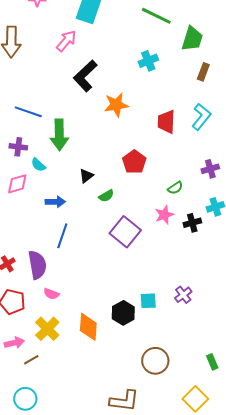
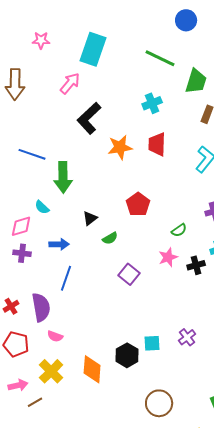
red trapezoid: (166, 122) -> (157, 144), moved
purple cross: (18, 147) -> (22, 253), moved
purple square: (125, 232) -> (129, 274), size x0.7

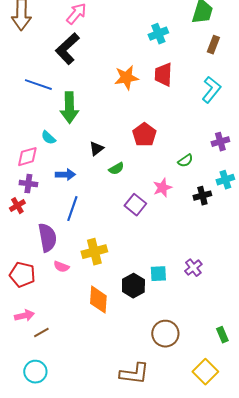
black L-shape: (89, 118) -> (67, 49), moved
pink star: (168, 257) -> (162, 188), moved
red cross: (11, 306) -> (17, 206), moved
yellow cross: (51, 371) -> (94, 252), moved, turned 30

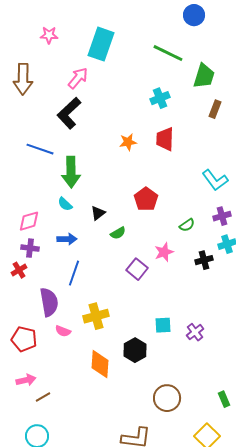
orange star: (126, 78) -> (128, 142), size x0.7
cyan L-shape: (211, 90) -> (215, 180), moved, turned 104
cyan semicircle: (48, 138) -> (65, 204), moved
purple cross: (220, 142) -> (222, 216), moved
cyan square: (158, 274) -> (163, 325), moved

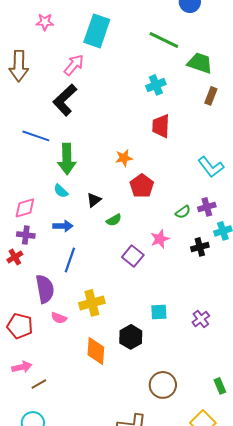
green trapezoid: (204, 76) -> (200, 63), turned -88
orange star: (128, 142) -> (124, 158), moved
purple cross: (222, 216) -> (207, 207), moved
purple cross: (195, 332) -> (201, 319), moved

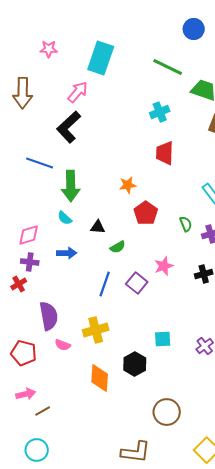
black triangle: (94, 200) -> (98, 227), turned 42
green semicircle: (183, 212) -> (186, 224), moved, turned -77
blue line: (70, 260) -> (105, 284), moved

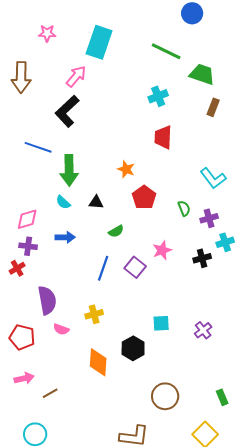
orange star: (128, 185) -> (126, 169), turned 30
black triangle: (98, 227) -> (96, 202), moved
yellow cross: (96, 330) -> (94, 314), size x0.7
brown line: (43, 411) -> (50, 393), moved

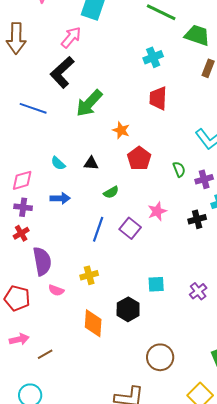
green arrow: (69, 170) -> (89, 103), moved, turned 44
red cross: (17, 268) -> (21, 233), moved

